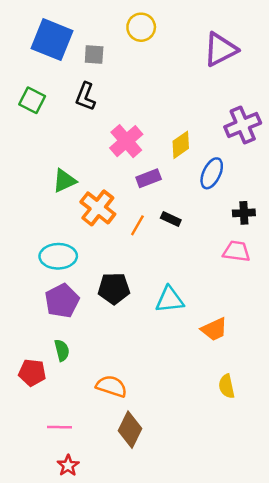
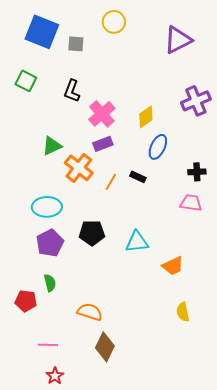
black L-shape: (85, 97) -> (72, 91), moved
blue ellipse: (212, 173) -> (158, 147), moved
purple rectangle: (149, 178) -> (103, 144), moved

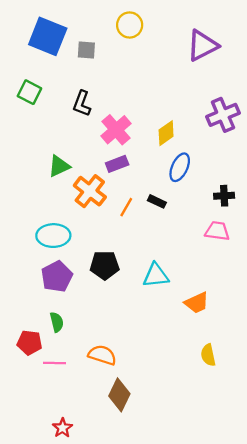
pink line: (48, 345) -> (54, 363), moved

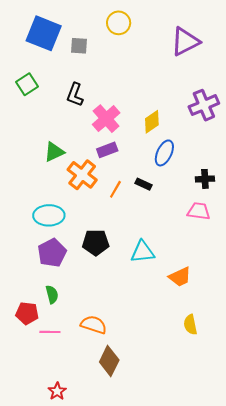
green square: (29, 92) -> (27, 84), turned 30

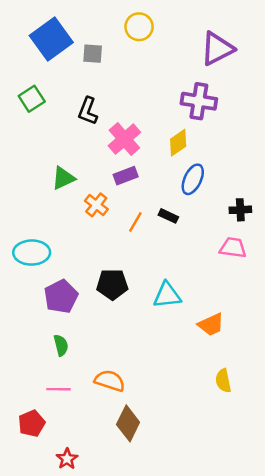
blue square: (44, 33) -> (51, 39), turned 32
purple cross: (204, 105) -> (199, 101), moved, turned 32
orange cross: (82, 175) -> (96, 205), size x0.7
cyan ellipse: (49, 215) -> (32, 253), moved
red pentagon: (27, 313) -> (32, 423), moved, turned -30

